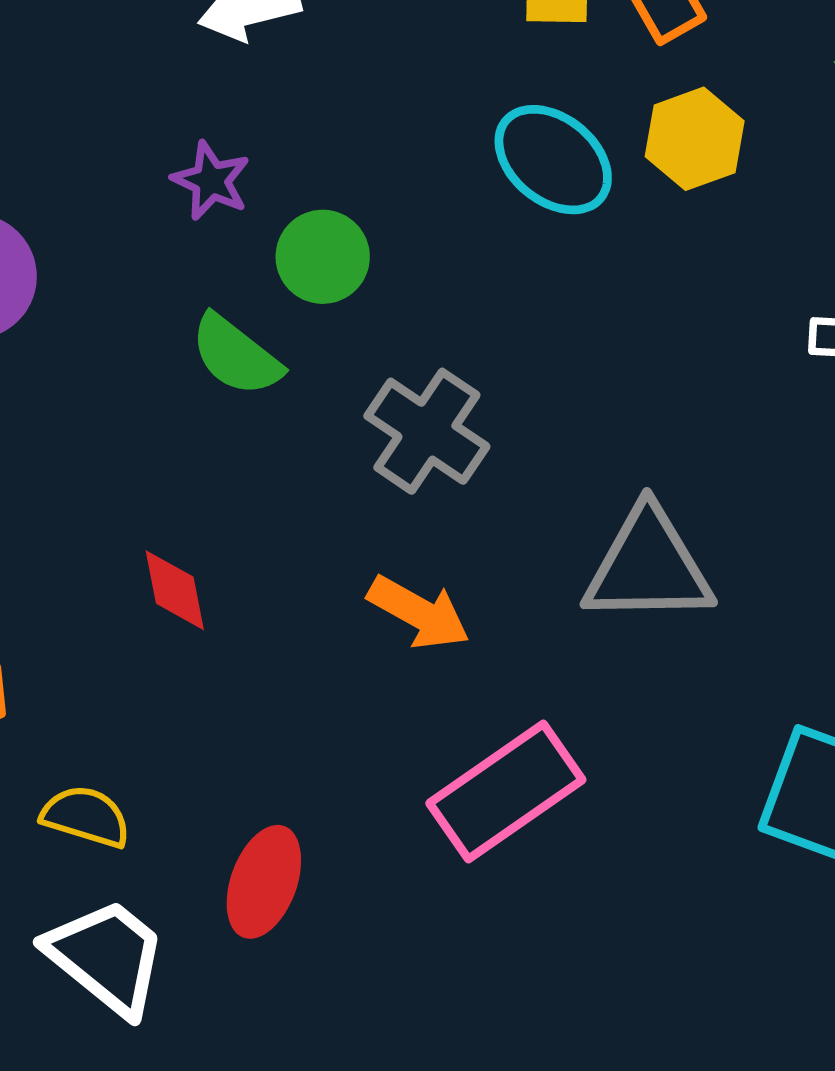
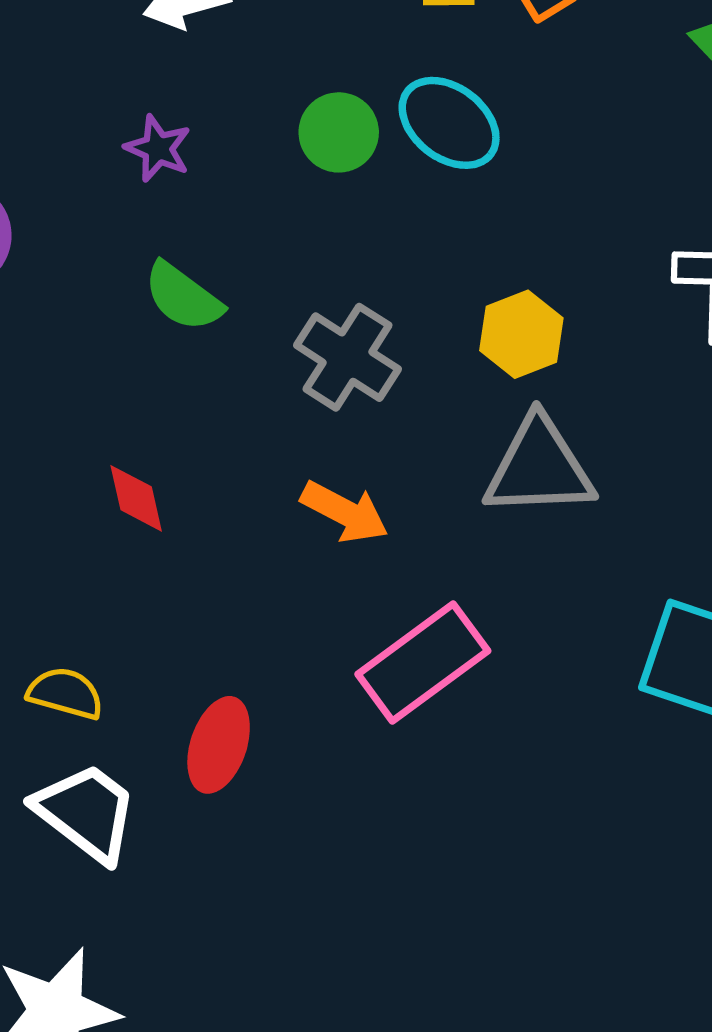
yellow hexagon: (695, 139) -> (521, 334), moved
green circle: (323, 257) -> (339, 132), moved

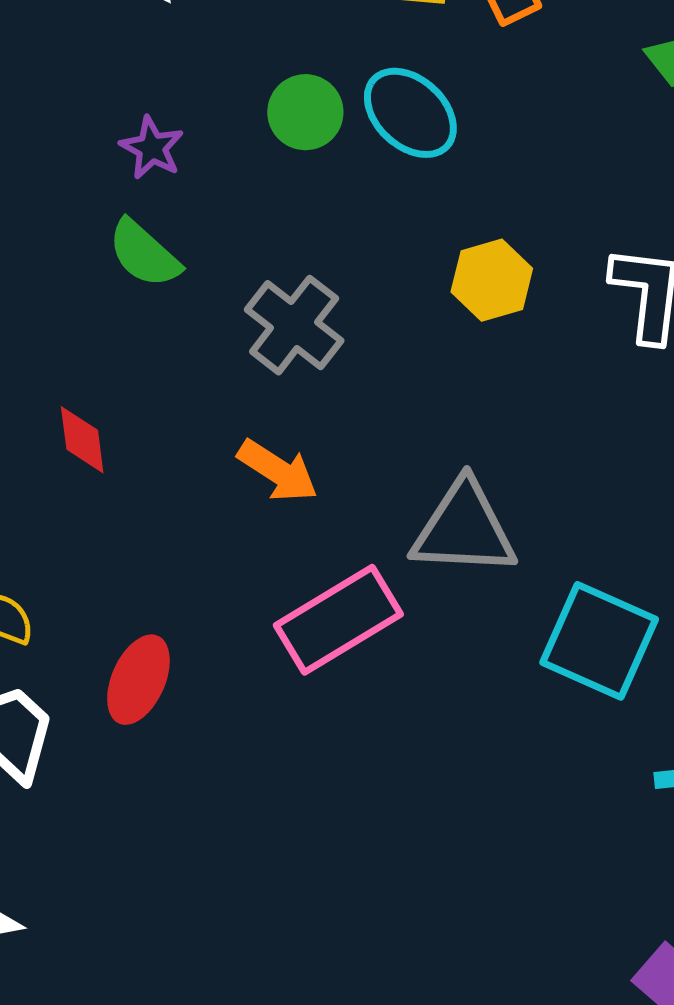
purple star: (158, 148) -> (152, 148), moved
yellow hexagon: (521, 334) -> (492, 280), moved
gray triangle: (539, 467) -> (464, 529), moved

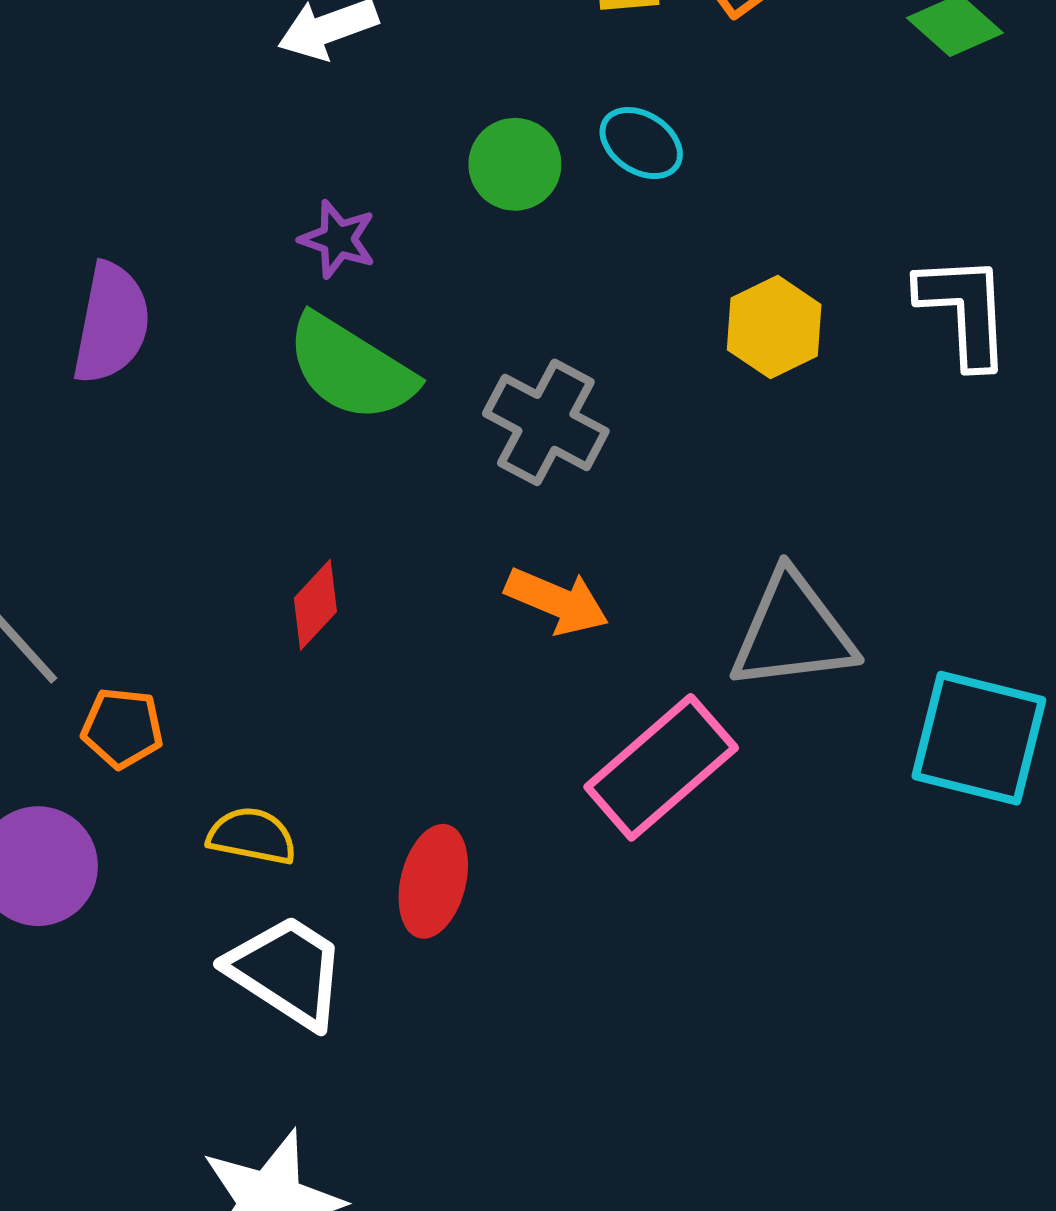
cyan ellipse: (410, 113) -> (641, 143), size x0.7
green semicircle: (144, 254) -> (351, 368), size x1.4
red diamond: (82, 440) -> (315, 605), turned 60

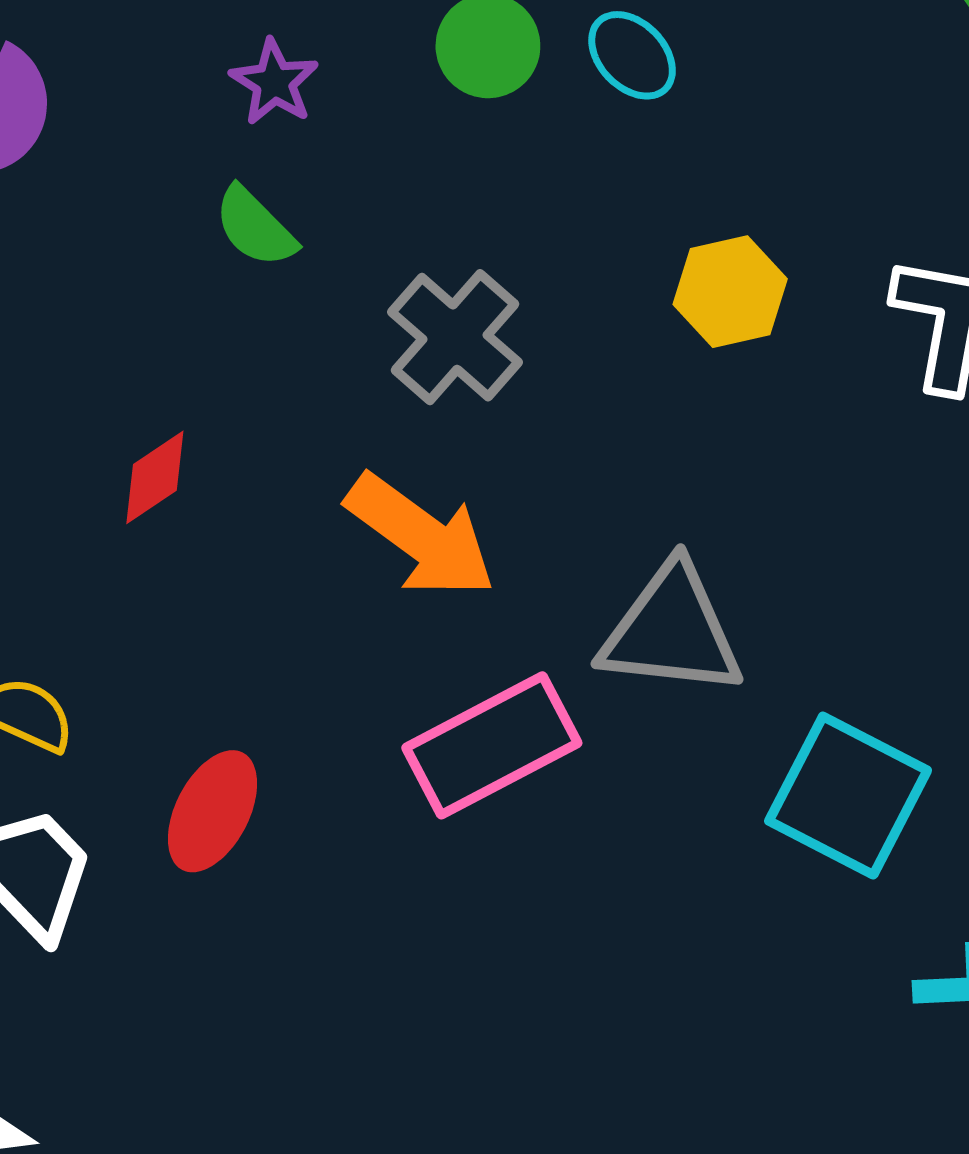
green semicircle: (351, 368) -> (255, 227), size x0.6
orange arrow: (557, 601) -> (421, 536), size x1.4

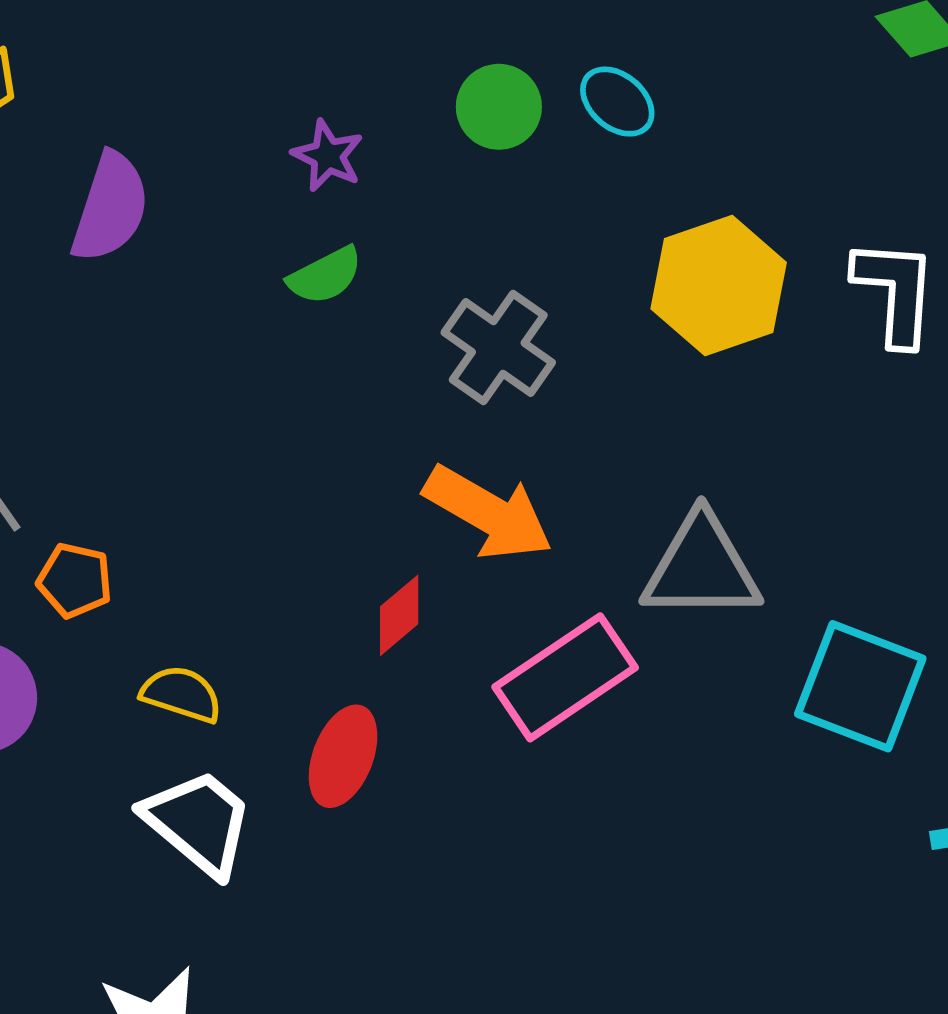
green semicircle: (255, 227) -> (325, 276), turned -66
yellow hexagon: (730, 292) -> (719, 286), size x1.5
red diamond: (155, 477) -> (399, 615), moved

